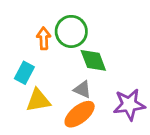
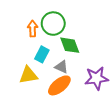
cyan rectangle: (24, 73) -> (42, 54), moved

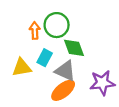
gray triangle: (61, 67) -> (65, 71), size x1.5
yellow triangle: (28, 75) -> (22, 68), moved

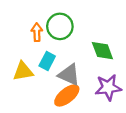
green diamond: (74, 48) -> (102, 51), moved

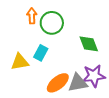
orange arrow: (37, 32) -> (32, 16), moved
gray triangle: (69, 75) -> (78, 83), moved, turned -35

